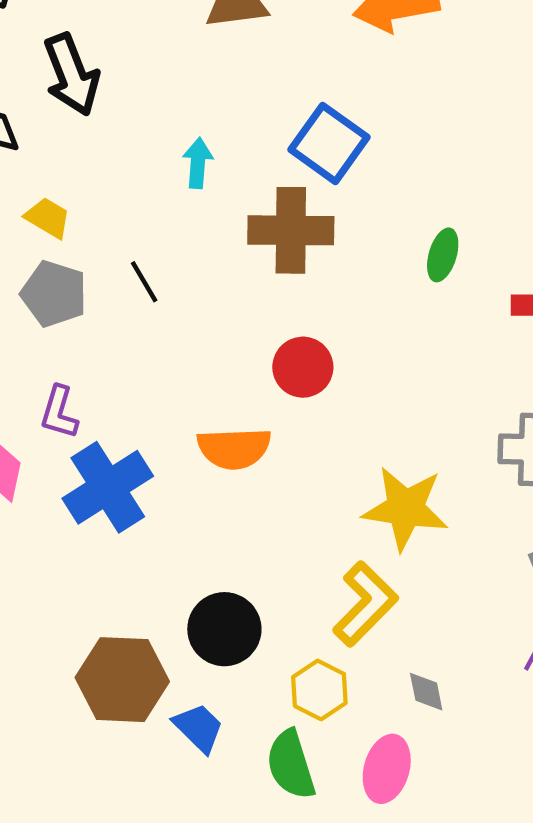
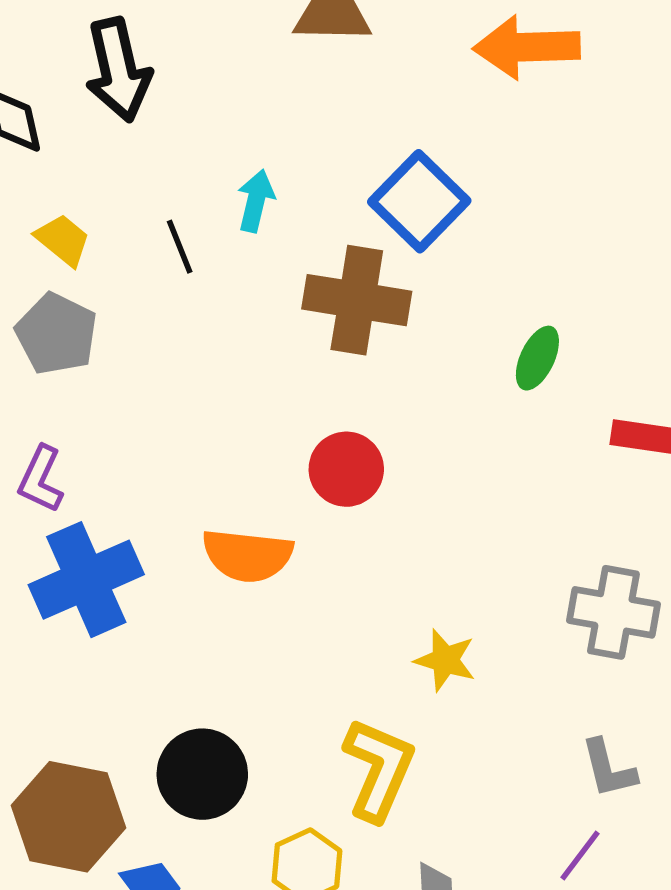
black line: (144, 282) -> (180, 247), moved
yellow star: (405, 508) -> (445, 660), size x0.6
yellow L-shape: (365, 604) -> (379, 769), turned -30

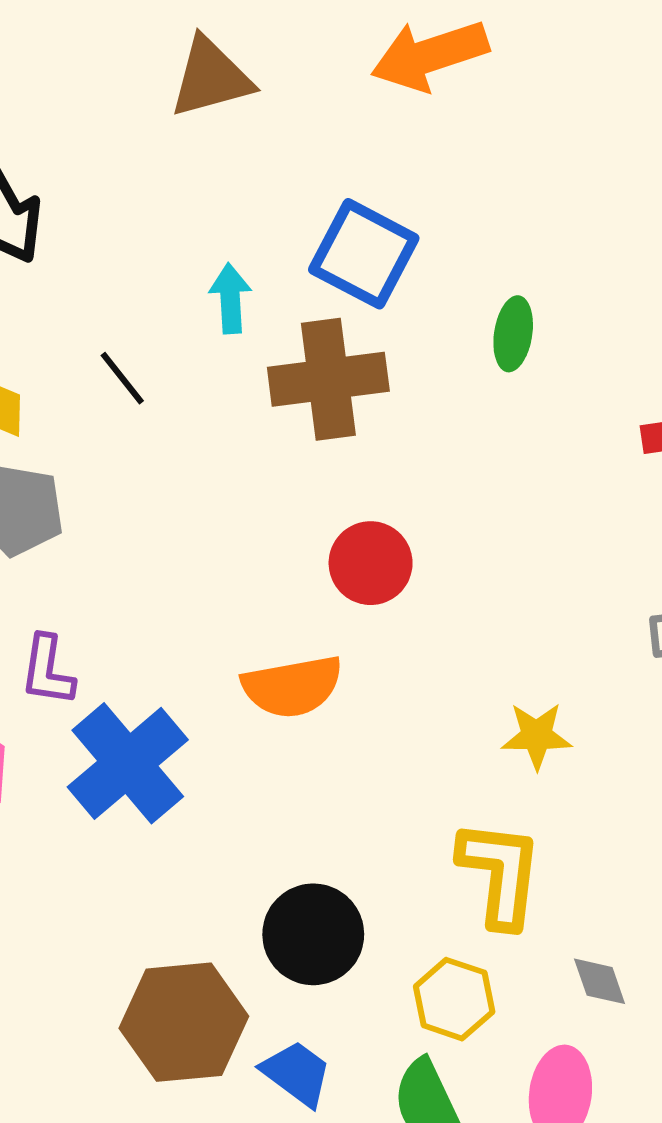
cyan arrow: (256, 201) -> (230, 298), moved
green ellipse: (537, 358) -> (513, 334), moved

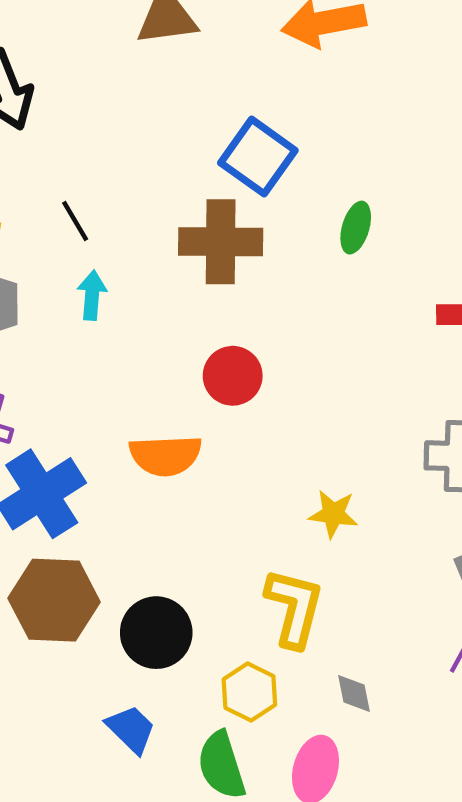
cyan arrow: (230, 298) -> (92, 295), moved
brown hexagon: (184, 1022) -> (54, 600), moved

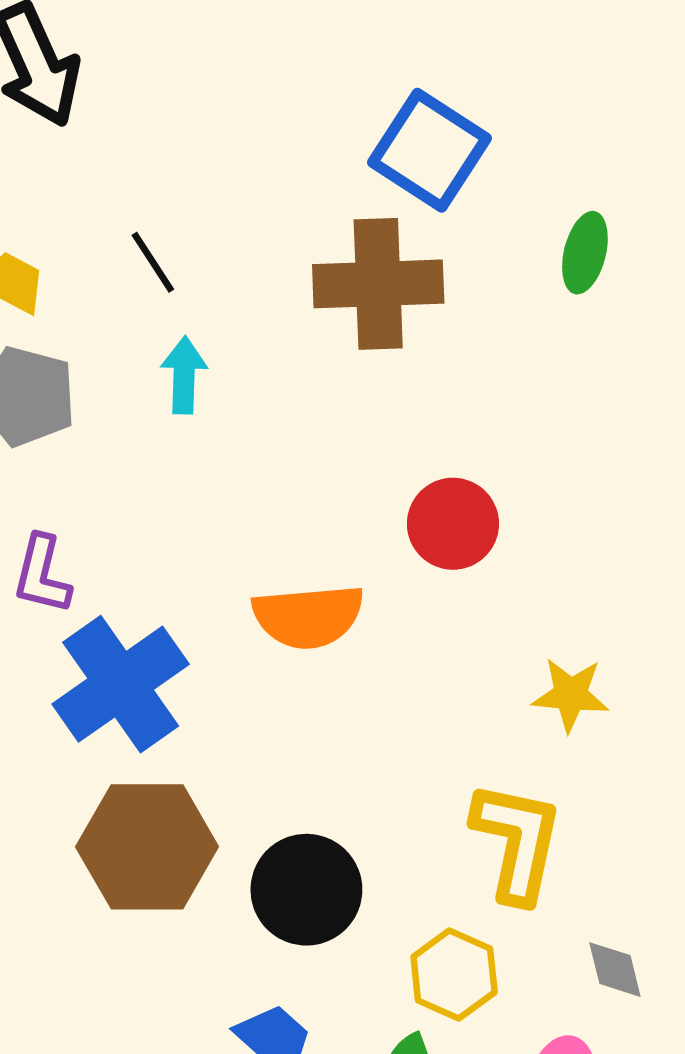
red circle: (233, 376) -> (453, 524), moved

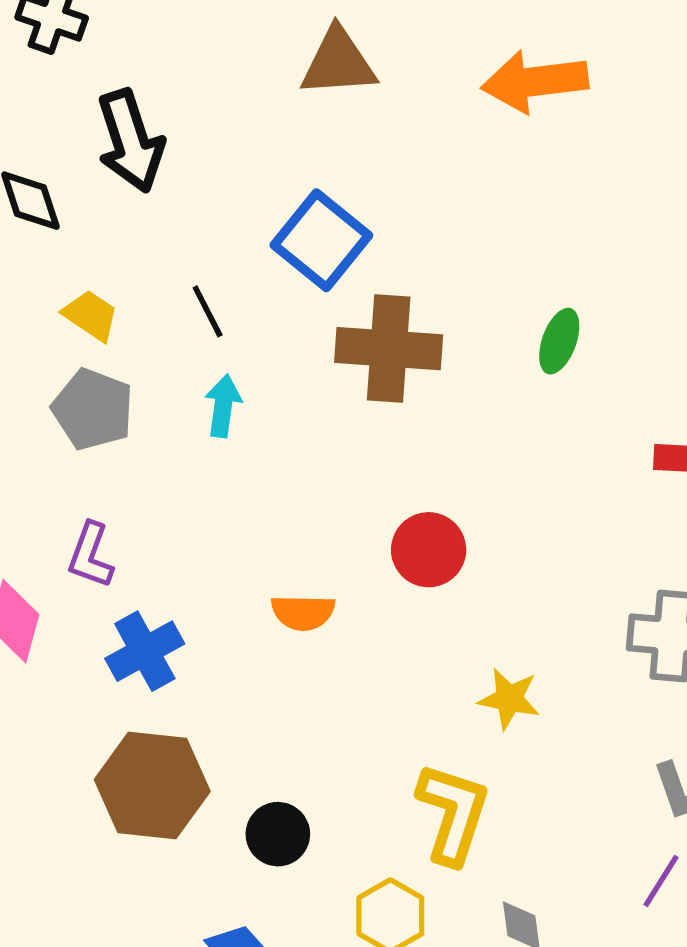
blue square: (429, 150) -> (321, 240), moved
orange semicircle: (308, 616) -> (303, 612), size x0.7
blue cross: (121, 684) -> (145, 651), size x0.7
black circle: (306, 890) -> (278, 834), size x0.7

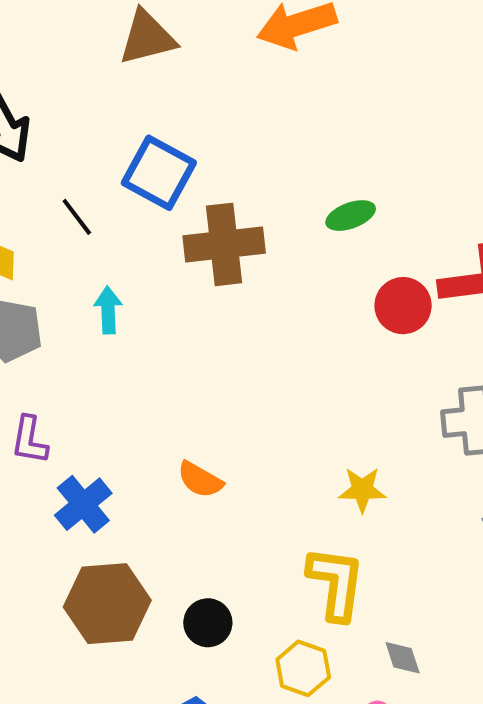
black line: (208, 311) -> (77, 217), moved
green ellipse: (559, 341) -> (351, 216), turned 60
red circle: (429, 550) -> (403, 306), moved
orange semicircle: (303, 612) -> (200, 480), moved, turned 39

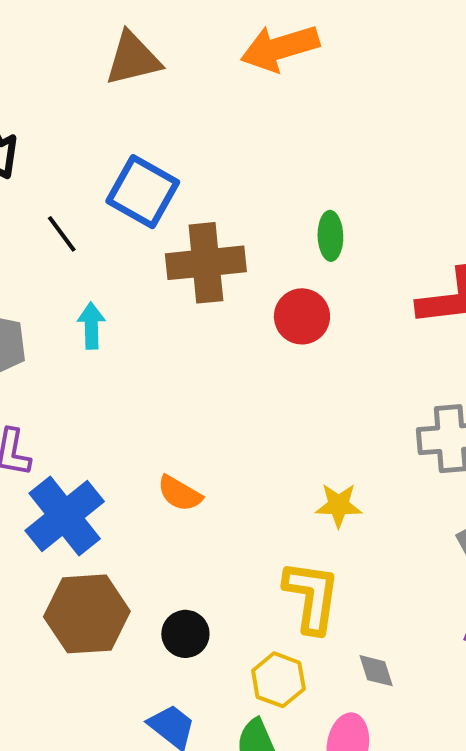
green ellipse: (351, 216) -> (330, 236), turned -72
red circle: (403, 306) -> (302, 316), moved
blue cross: (83, 504) -> (65, 516), size x1.4

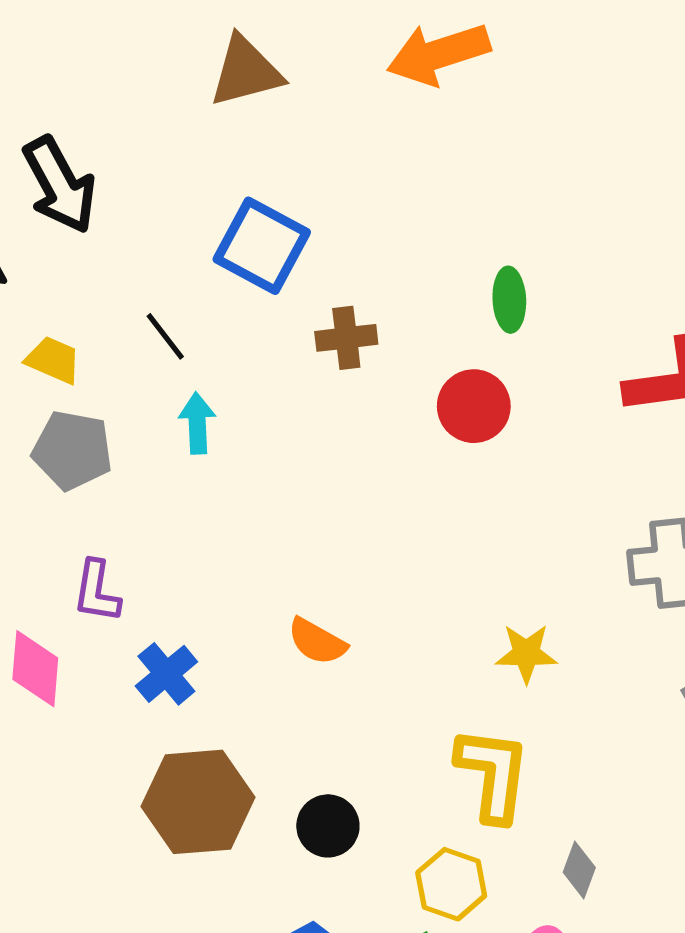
black line: (62, 234) -> (165, 336), moved
brown cross: (206, 263) -> (346, 338), size x0.6
blue cross: (65, 516) -> (166, 674), size x0.6
gray diamond: (376, 671) -> (579, 870), turned 39

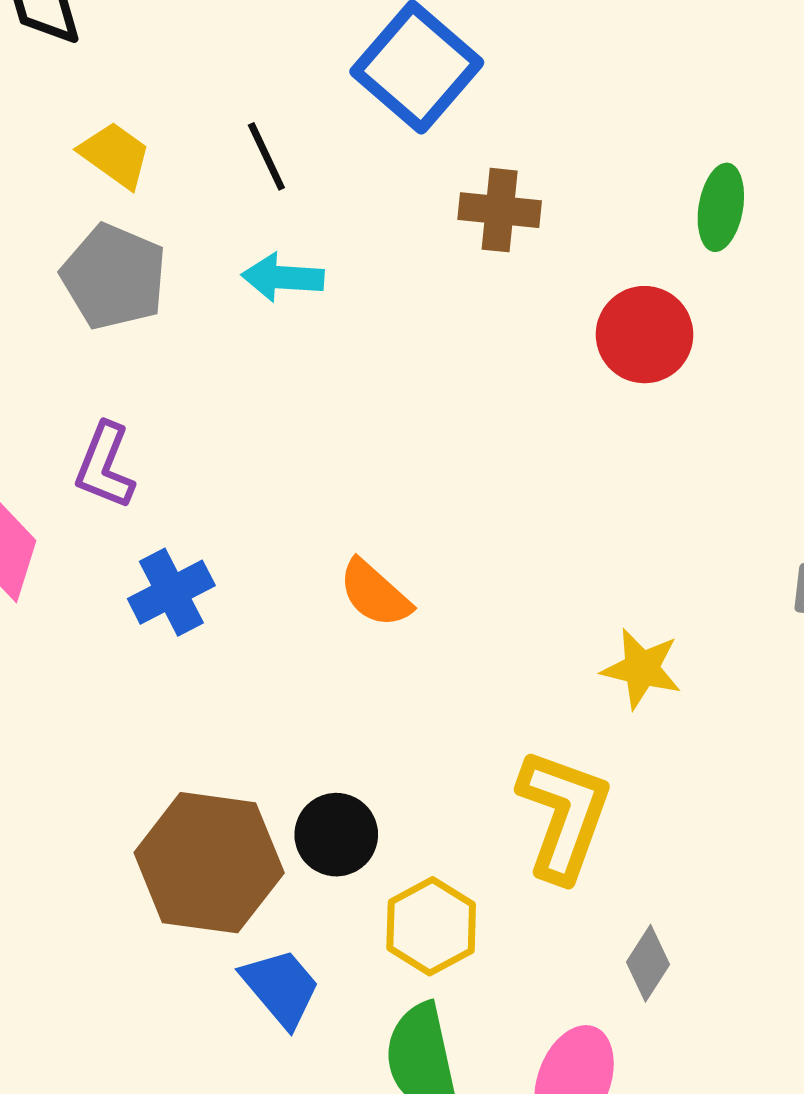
cyan arrow: (197, 423) -> (283, 277), turned -96
brown hexagon: (198, 802) -> (209, 863), moved
yellow hexagon: (451, 884) -> (431, 926), moved

